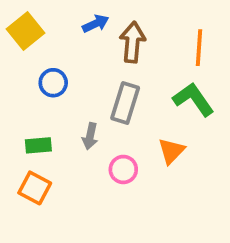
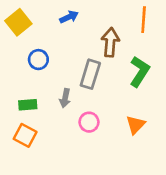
brown arrow: (133, 42) -> (110, 42), moved
orange line: (199, 48) -> (144, 20), moved
green L-shape: (193, 99) -> (140, 72), turned 68
orange triangle: (171, 151) -> (136, 125), moved

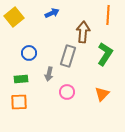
blue circle: (38, 60) -> (29, 53), moved
orange square: (25, 135) -> (19, 102), turned -30

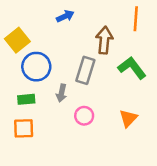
yellow square: (14, 17) -> (17, 40), moved
blue circle: (29, 53) -> (36, 67), size x1.5
green L-shape: (105, 54) -> (132, 68), turned -70

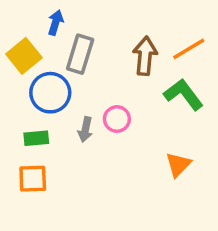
blue arrow: (65, 16) -> (56, 23), moved, turned -48
orange line: (136, 19) -> (189, 49), moved, turned 55
gray rectangle: (85, 70) -> (80, 54), moved
pink circle: (84, 116) -> (117, 119), moved

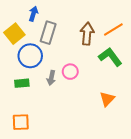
orange square: (33, 179) -> (21, 122), moved

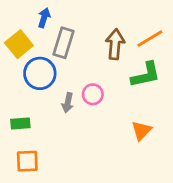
green L-shape: (110, 57) -> (146, 75), turned 115
green rectangle: (22, 83) -> (20, 124), moved

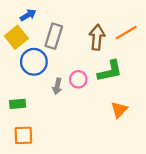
blue arrow: (44, 18) -> (28, 15), moved, turned 42
green L-shape: (146, 75) -> (110, 71), moved

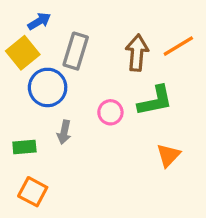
gray arrow: (57, 86) -> (64, 132), moved
orange square: (23, 135) -> (33, 192), turned 30

